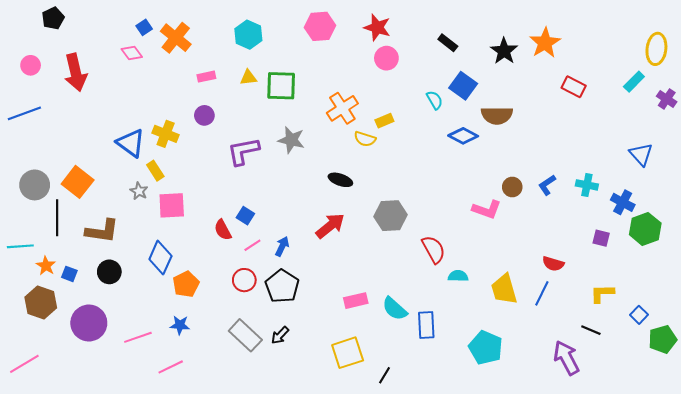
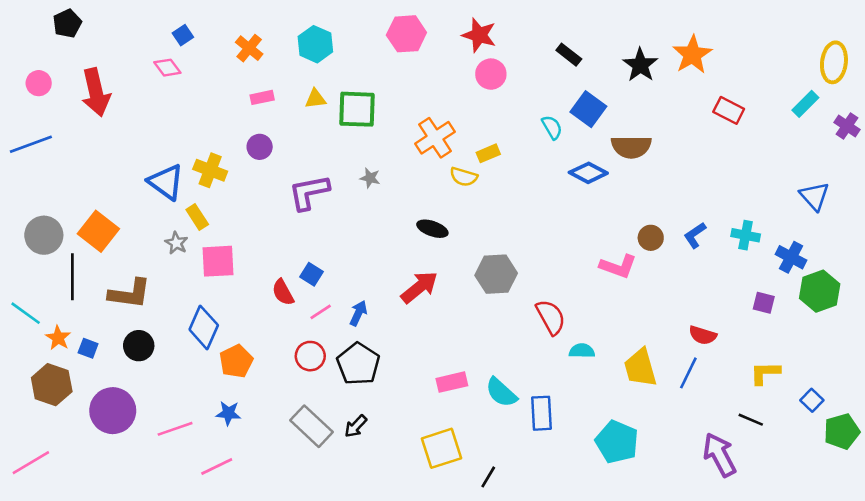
orange cross: (176, 38) -> (249, 48), moved, size x0.7
gray star: (291, 140) -> (370, 178), size x0.6
cyan line: (20, 246) -> (26, 313), turned 40

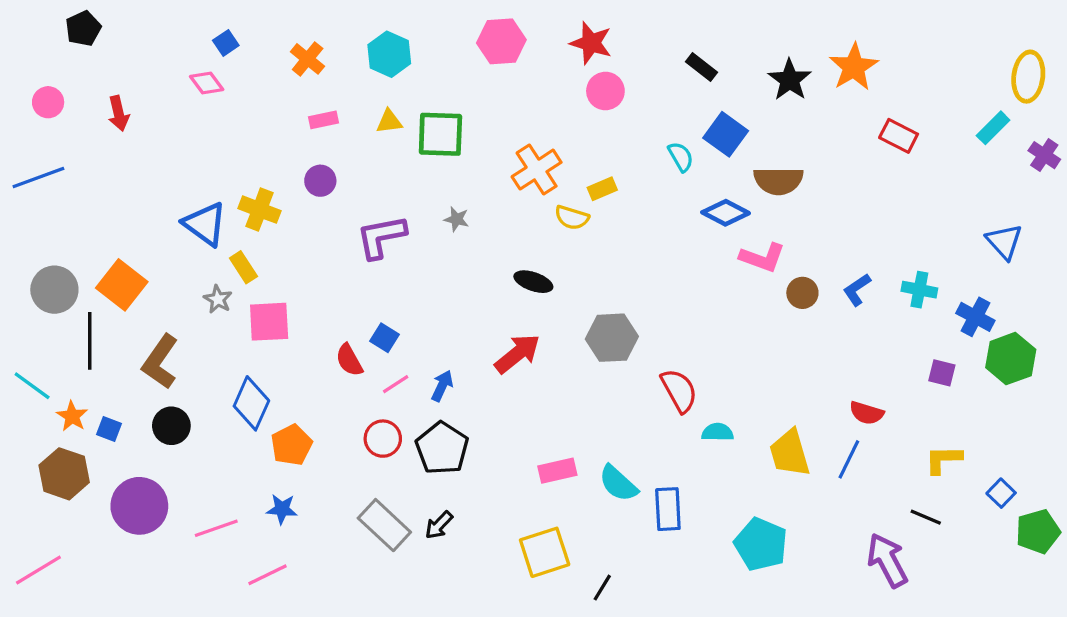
red arrow: (96, 92) -> (119, 113), size x0.6
pink L-shape: (618, 266) -> (762, 258), moved
brown L-shape: (130, 294) -> (160, 362), turned 117

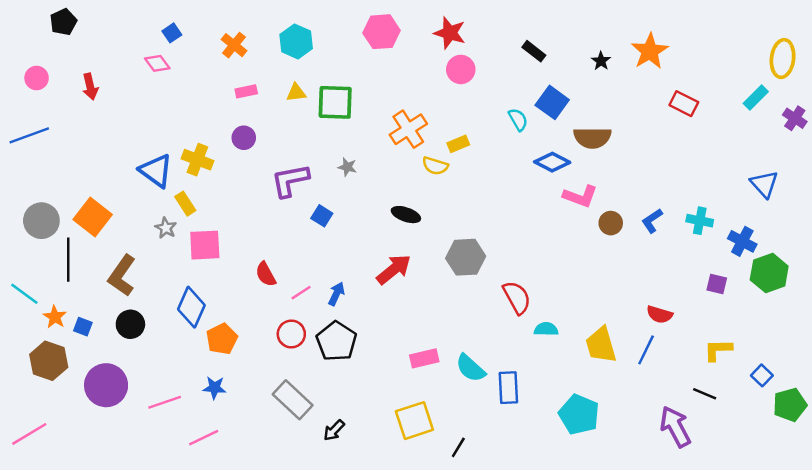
black star: (790, 80) -> (601, 61), size x0.6
blue square: (384, 338) -> (322, 216), moved
black arrow: (439, 525) -> (334, 430), moved

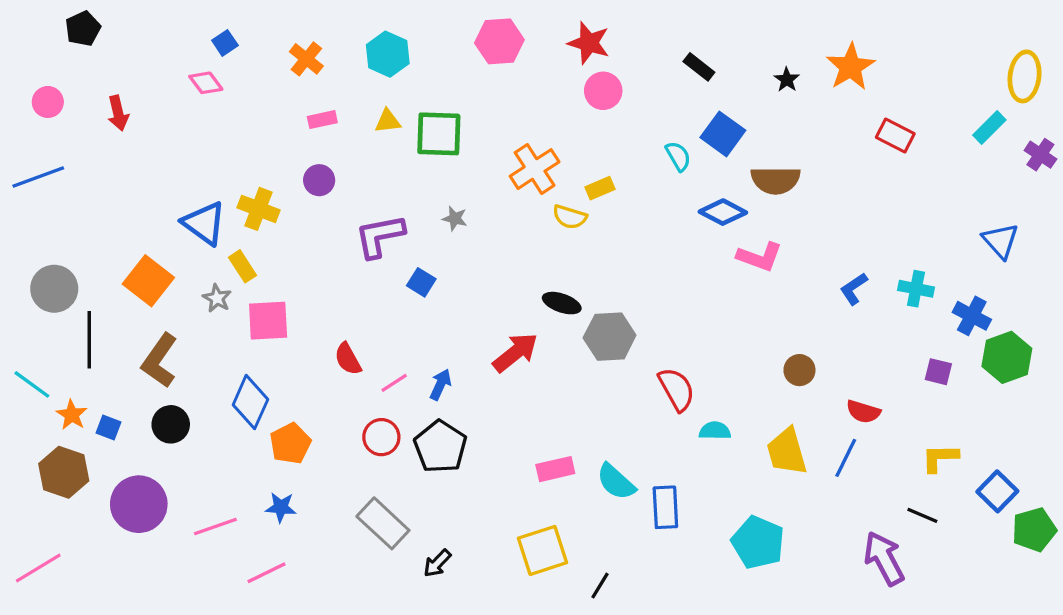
black ellipse: (406, 215) -> (562, 303), moved
orange square: (93, 217) -> (148, 281), moved
brown circle: (611, 223) -> (799, 370), moved
blue square: (762, 375) -> (997, 491), size x1.4

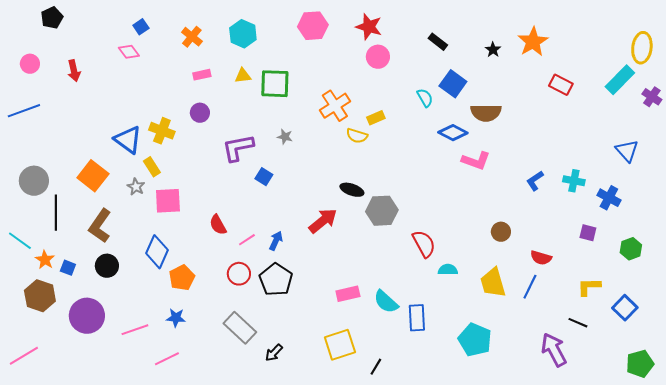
cyan rectangle: (989, 128) -> (620, 80), size x1.4
green hexagon: (1007, 357) -> (631, 249), moved, size x0.7
green pentagon: (1034, 530) -> (640, 364), moved

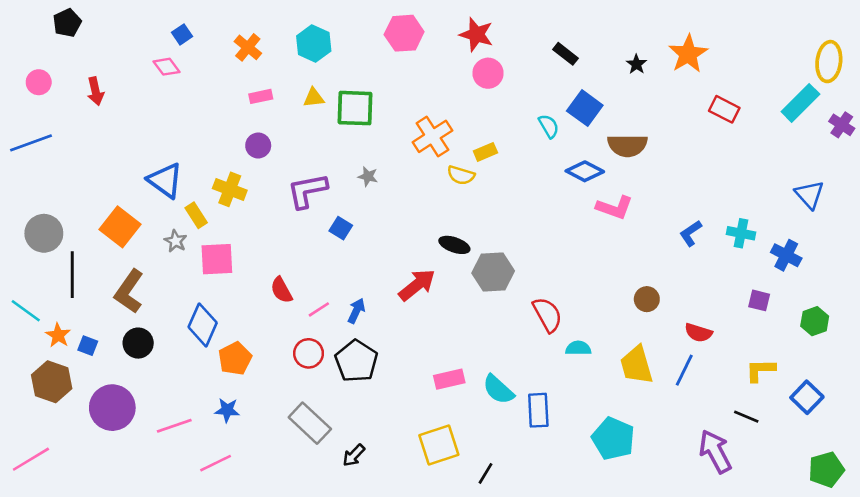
yellow cross: (162, 131) -> (230, 189), moved

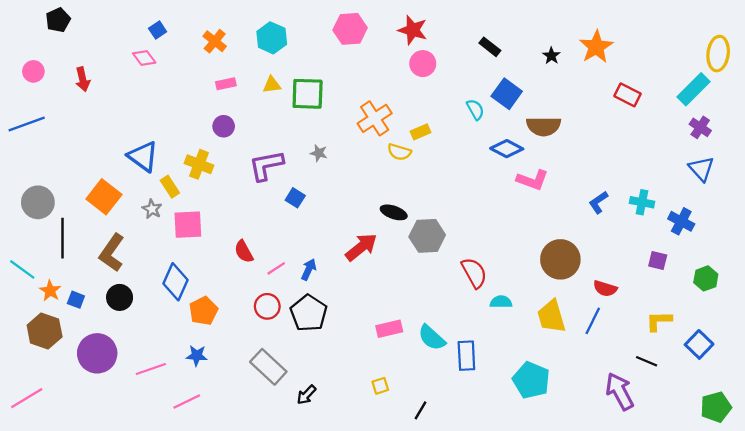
purple cross: (842, 125) -> (700, 127), moved
brown circle: (647, 299) -> (560, 259), size x1.8
yellow square: (439, 445) -> (380, 386), size x0.5

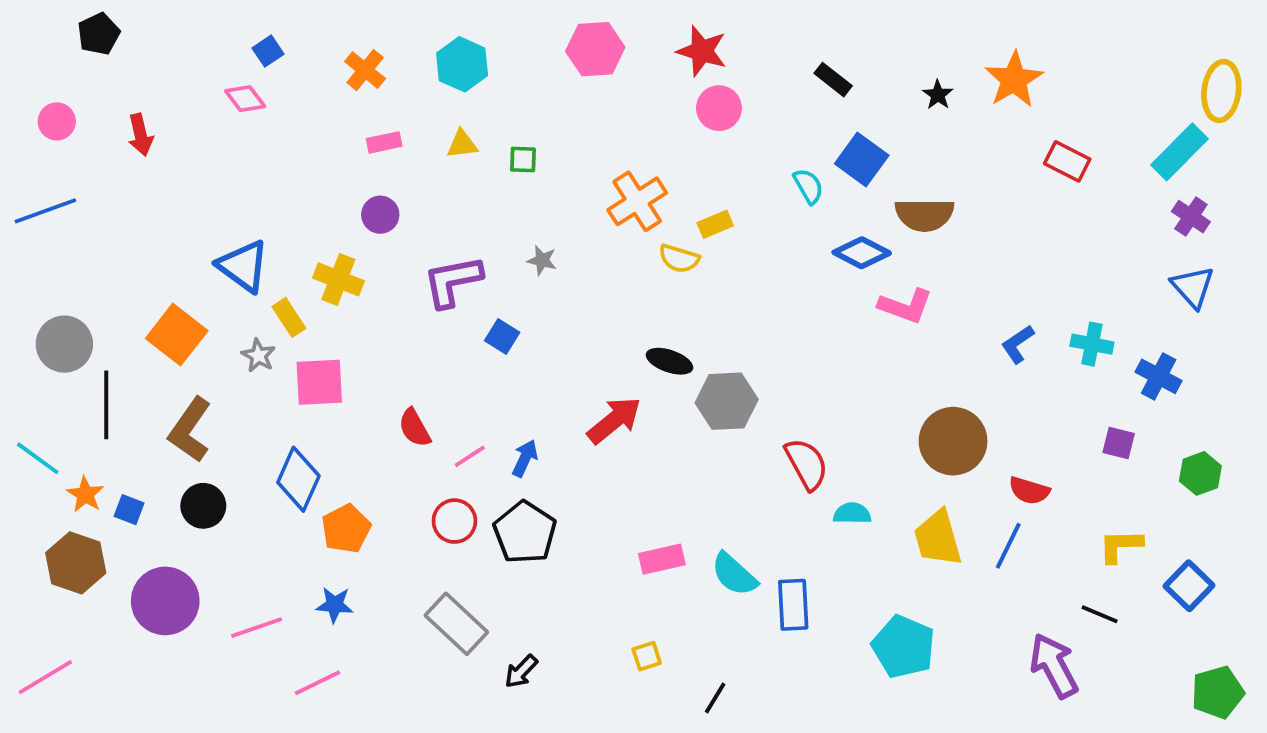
green square: (308, 94) -> (523, 160), size x0.5

